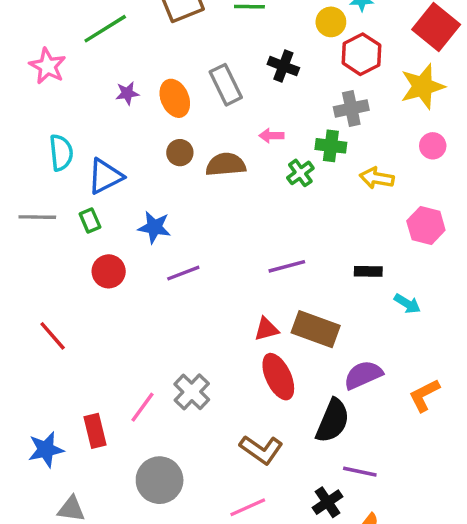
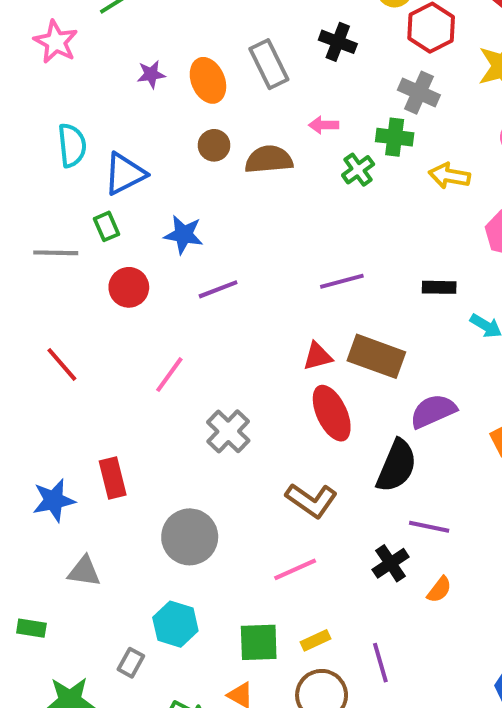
gray cross: (351, 108) -> (419, 93), turned 36
gray line: (37, 217) -> (56, 253), moved
pink line: (143, 407) -> (169, 375), moved

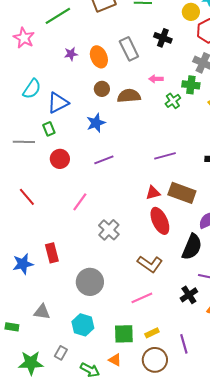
cyan semicircle: (72, 145) -> (32, 89), turned 40
blue star: (184, 235) -> (96, 123), moved, turned -30
gray triangle: (84, 571) -> (42, 312), moved
gray rectangle: (131, 663) -> (61, 353), moved

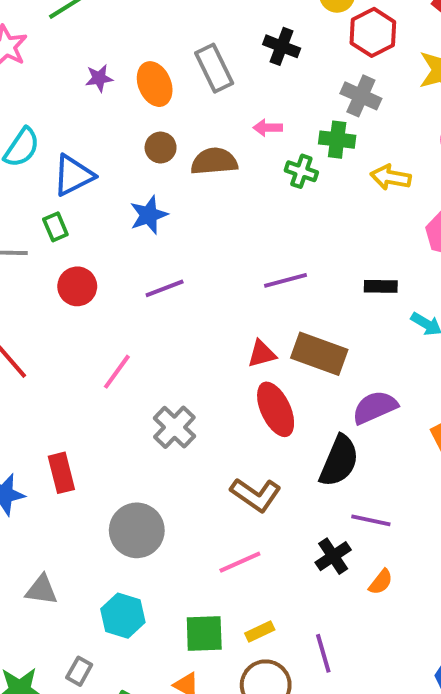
green cross: (173, 101) -> (301, 171), turned -35

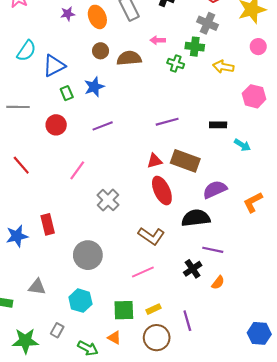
green rectangle: (55, 227) -> (67, 93), moved
black semicircle: (339, 461) -> (196, 218), turned -120

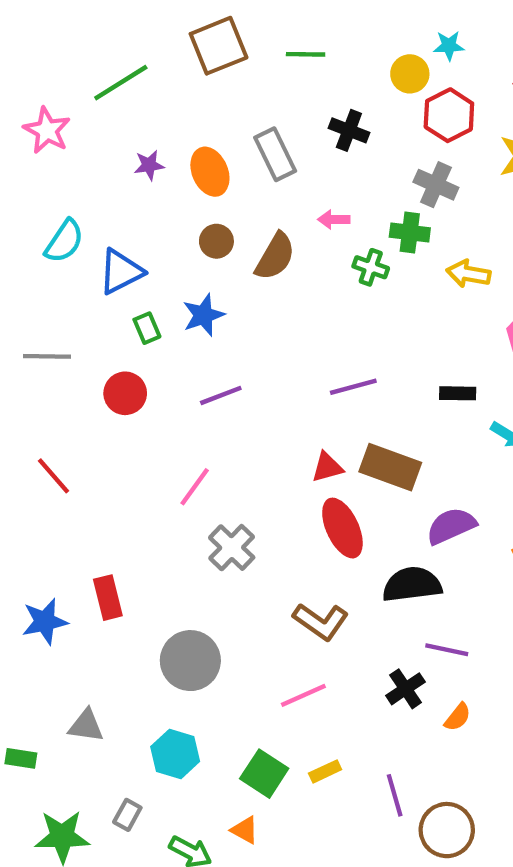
brown semicircle: (129, 58) -> (275, 256), turned 125
pink line: (77, 170) -> (195, 487), moved
green square: (124, 310) -> (264, 774), turned 35
brown circle: (157, 338) -> (447, 830), moved

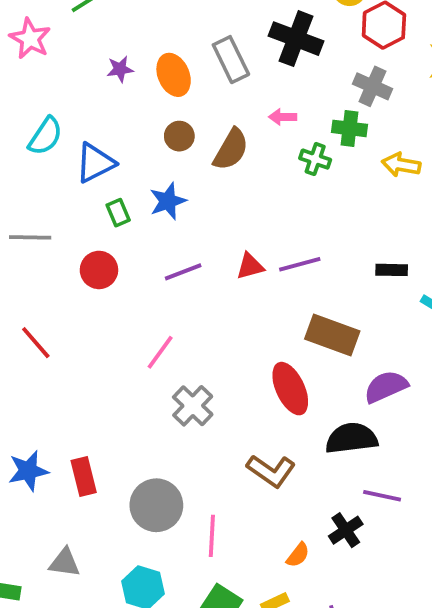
black cross: (349, 130) -> (296, 39), size x1.5
red triangle: (327, 467) -> (250, 266), moved
red rectangle: (108, 598) -> (84, 477), moved
pink line: (303, 695) -> (212, 536), moved, turned -63
orange semicircle: (458, 717) -> (298, 555), moved

